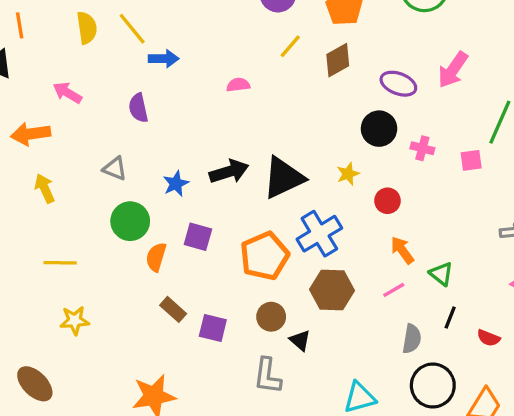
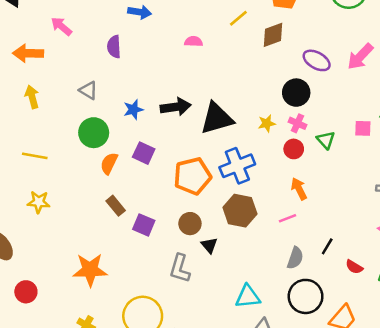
pink cross: (422, 148) -> (298, 123), moved
green triangle: (441, 274) -> (326, 140), moved

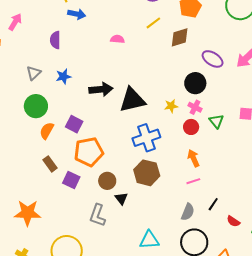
pink arrow: (61, 26) -> (15, 22), turned 78
gray triangle: (88, 90) -> (34, 73), turned 42
blue star: (133, 110) -> (63, 76), moved
orange pentagon: (192, 176) -> (89, 152), moved
pink line: (287, 218) -> (193, 181), moved

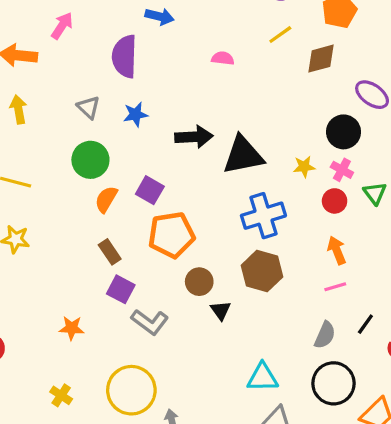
purple semicircle: (55, 40) -> (125, 56), size x1.5
gray triangle: (34, 73) -> (88, 107), turned -35
purple square: (71, 180) -> (121, 289), moved
orange star: (28, 213) -> (72, 328), size x0.6
gray L-shape: (97, 215) -> (150, 322), moved, turned -75

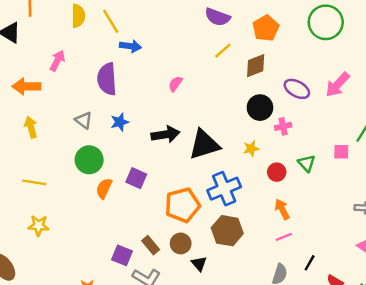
pink semicircle: (223, 58) -> (175, 84), moved, turned -56
black circle: (344, 132) -> (260, 108), moved
pink cross: (342, 170) -> (283, 126), moved, turned -35
orange pentagon: (171, 235) -> (182, 205), moved
brown rectangle: (110, 252) -> (151, 245), moved

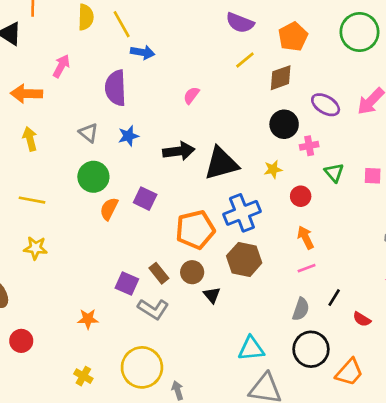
green triangle: (307, 163) -> (334, 173), moved

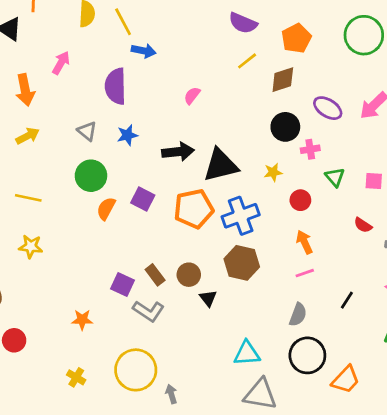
orange arrow: (26, 94) -> (25, 90), turned -104
yellow arrow: (30, 139) -> (28, 136), turned 75
orange pentagon: (195, 230) -> (194, 209), moved
black line: (334, 298) -> (347, 300), moved
red semicircle: (362, 319) -> (363, 225), moved

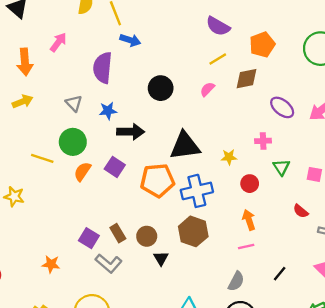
pink semicircle: (192, 96) -> (207, 89), moved
black circle: (285, 127) -> (161, 88), moved
black arrow: (178, 152) -> (131, 132), moved
yellow line: (28, 198) -> (42, 158), moved

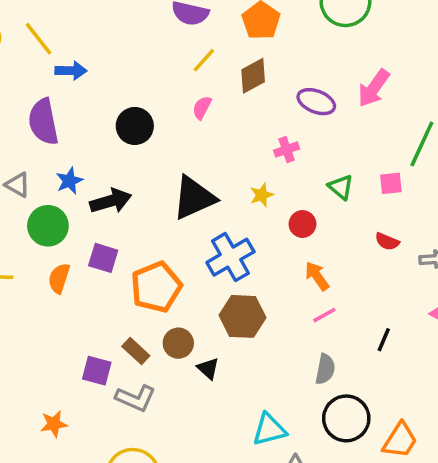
pink cross: (263, 141) -> (287, 150), moved
green circle: (73, 142) -> (48, 226), moved
orange pentagon: (157, 180) -> (156, 287), moved

